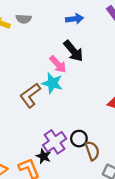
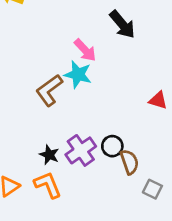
black arrow: (73, 51) -> (122, 24), moved
black star: (44, 156) -> (49, 155), moved

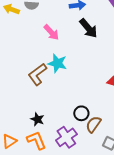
pink arrow: (85, 50) -> (51, 32), moved
purple cross: (81, 150) -> (66, 137), moved
brown semicircle: (129, 162) -> (93, 124), turned -126

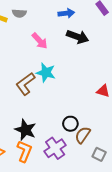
black arrow: (88, 28) -> (78, 37), turned -30
black star: (37, 119) -> (25, 130), size x1.5
orange L-shape: (36, 140) -> (24, 151), turned 45

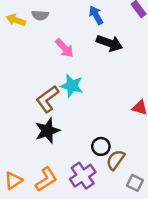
blue arrow: (66, 13) -> (96, 15), turned -112
black star: (25, 130) -> (47, 131), moved, turned 30
orange L-shape: (24, 151) -> (46, 179), turned 35

